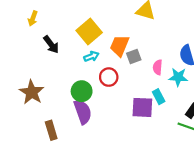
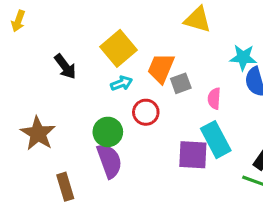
yellow arrow: (33, 18) -> (18, 21), moved
cyan star: (178, 77) -> (243, 57), moved
cyan rectangle: (159, 97) -> (216, 140), size x1.6

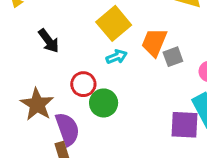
black arrow: (65, 67) -> (49, 41), moved
red circle: (146, 112) -> (83, 84), moved
purple semicircle: (109, 161) -> (67, 129), moved

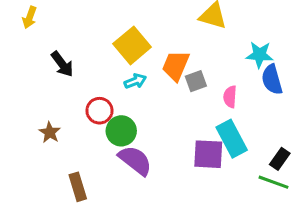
brown star: (37, 104) -> (50, 132), size x0.6
purple semicircle: (67, 129) -> (135, 160), moved, turned -32

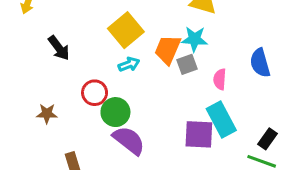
cyan star: (260, 55) -> (194, 39), moved
brown star: (50, 132) -> (47, 114), turned -30

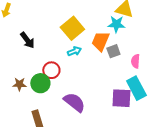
cyan star: (194, 39) -> (116, 24), moved
green circle: (115, 112) -> (40, 83), moved

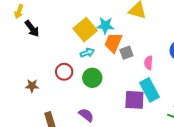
cyan star: (116, 24) -> (105, 26), moved
black arrow: (27, 40) -> (32, 29), moved
green circle: (40, 83) -> (92, 78), moved
purple semicircle: (74, 102) -> (86, 115), moved, size x0.7

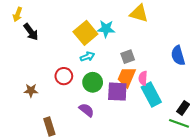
orange trapezoid: (113, 43) -> (127, 77), moved
pink semicircle: (149, 63) -> (143, 78), moved
purple square: (134, 100) -> (117, 92), moved
purple semicircle: (86, 115) -> (86, 110), moved

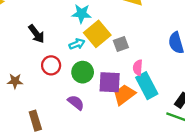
cyan star: (106, 29) -> (81, 14), moved
black arrow: (31, 32) -> (36, 34), moved
yellow square: (85, 33) -> (97, 34), moved
orange trapezoid: (127, 77) -> (124, 95), moved, turned 30

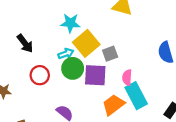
green circle: (83, 72) -> (73, 68), moved
purple square: (110, 82) -> (95, 75), moved

